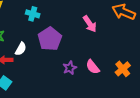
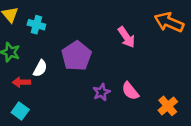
cyan cross: (33, 14) -> (36, 25), moved
orange cross: (123, 69) -> (168, 106), moved

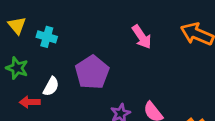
pink arrow: (127, 37) -> (142, 37), moved

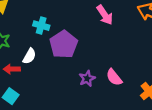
cyan cross: (47, 37) -> (41, 26), moved

